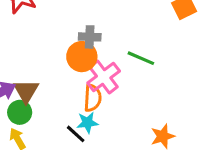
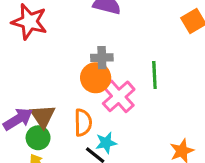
green line: (141, 58) -> (154, 75), turned 68
orange semicircle: (93, 98) -> (83, 123), moved

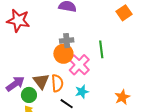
brown triangle: (43, 116) -> (41, 81), moved
cyan star: (106, 143) -> (82, 92), moved

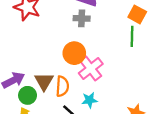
orange square: (124, 13) -> (137, 14), moved, turned -35
gray cross: (67, 41) -> (82, 18), moved
green line: (101, 49) -> (132, 36), moved

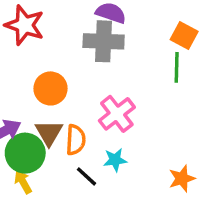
gray cross: (82, 18) -> (104, 41), size x1.6
orange circle: (74, 53) -> (51, 88), moved
green circle: (28, 95) -> (25, 153), size x1.5

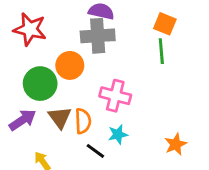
orange circle: (51, 88) -> (70, 65), moved
pink cross: (117, 114) -> (115, 96), turned -32
green circle: (25, 153) -> (40, 84), moved

